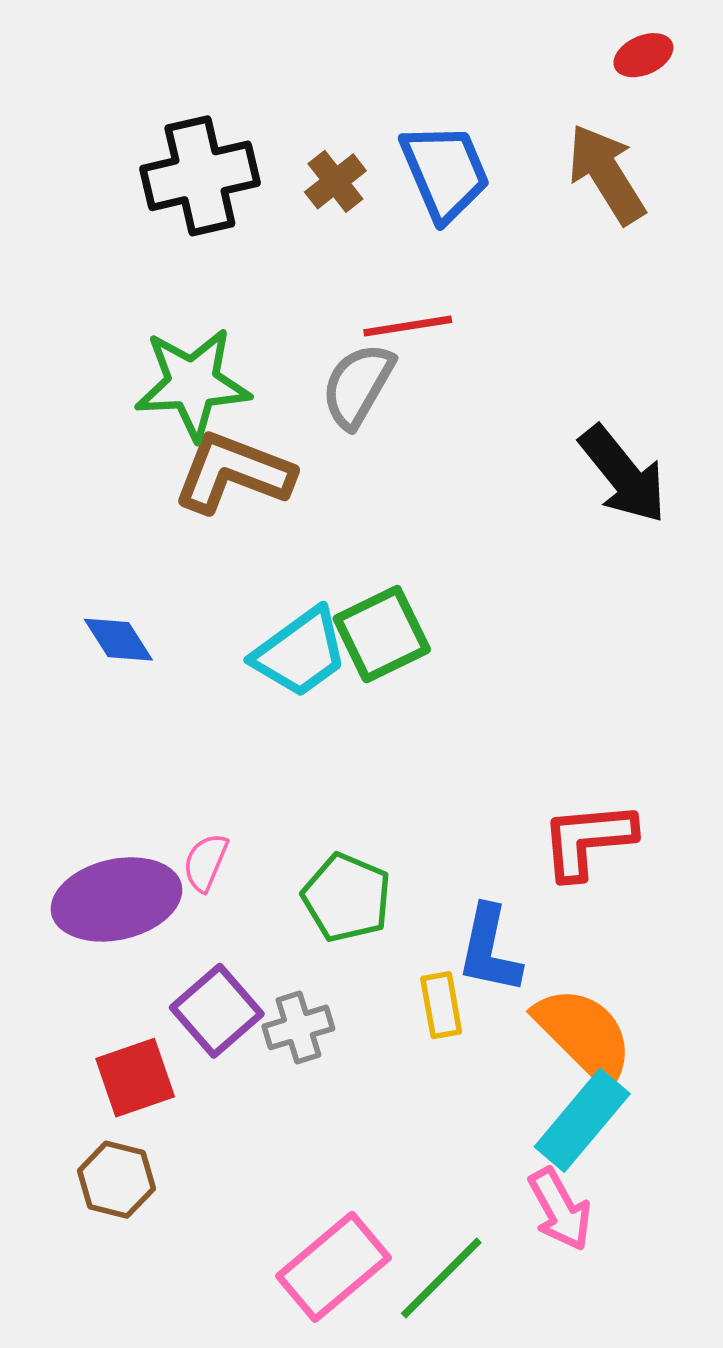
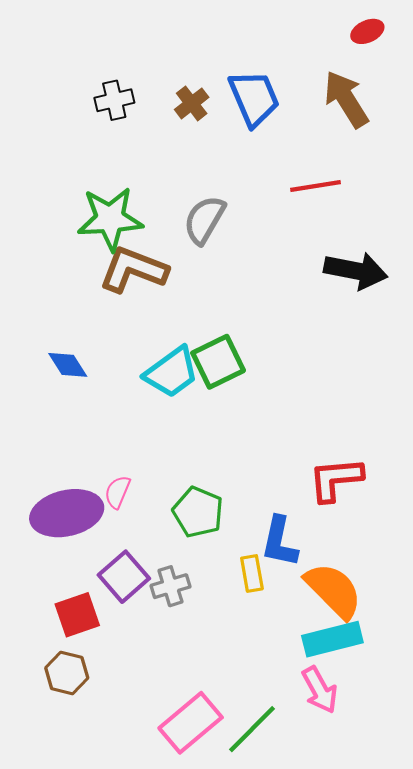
black cross: (200, 176) -> (114, 100), size x0.6
red line: (408, 326) -> (315, 186), moved
black arrow: (623, 475) -> (356, 271), turned -40
cyan rectangle: (582, 1120) -> (332, 639), turned 36

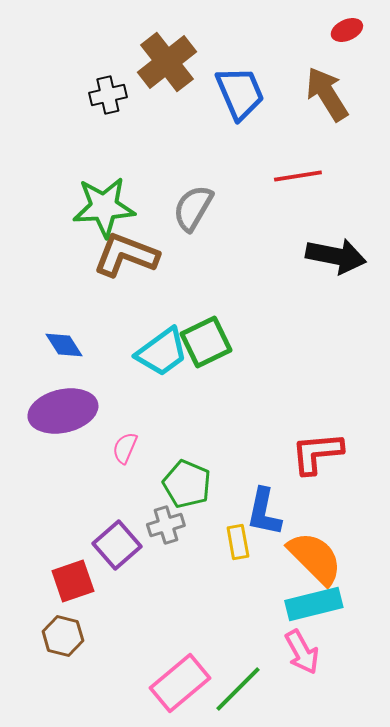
brown cross: (192, 103) -> (167, 62), moved, size x1.8
pink semicircle: (118, 492) -> (125, 448), moved
purple ellipse: (67, 513) -> (63, 411), moved
gray cross: (170, 586) -> (166, 525), moved

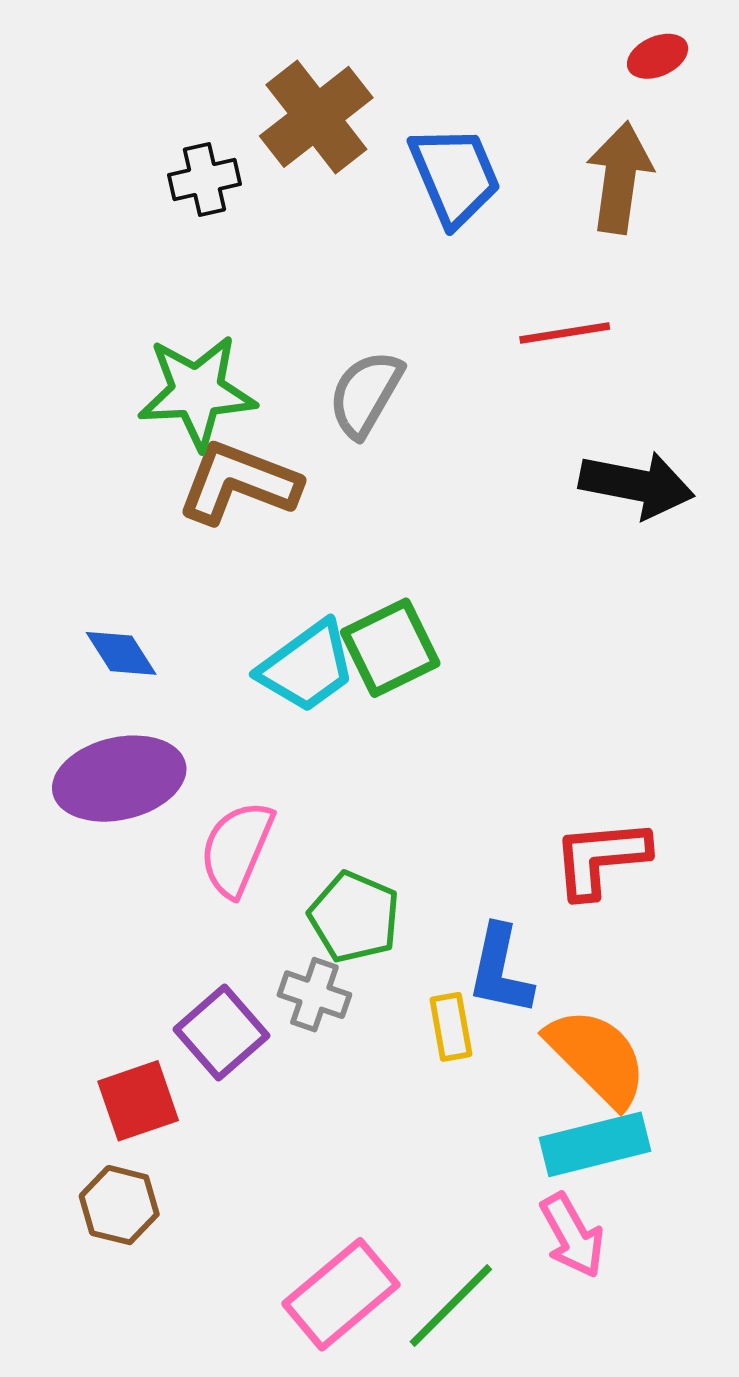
brown arrow: (327, 94) -> (620, 178), turned 40
pink semicircle: (125, 448) -> (237, 849), size x1.6
gray cross: (166, 525) -> (314, 995), turned 36

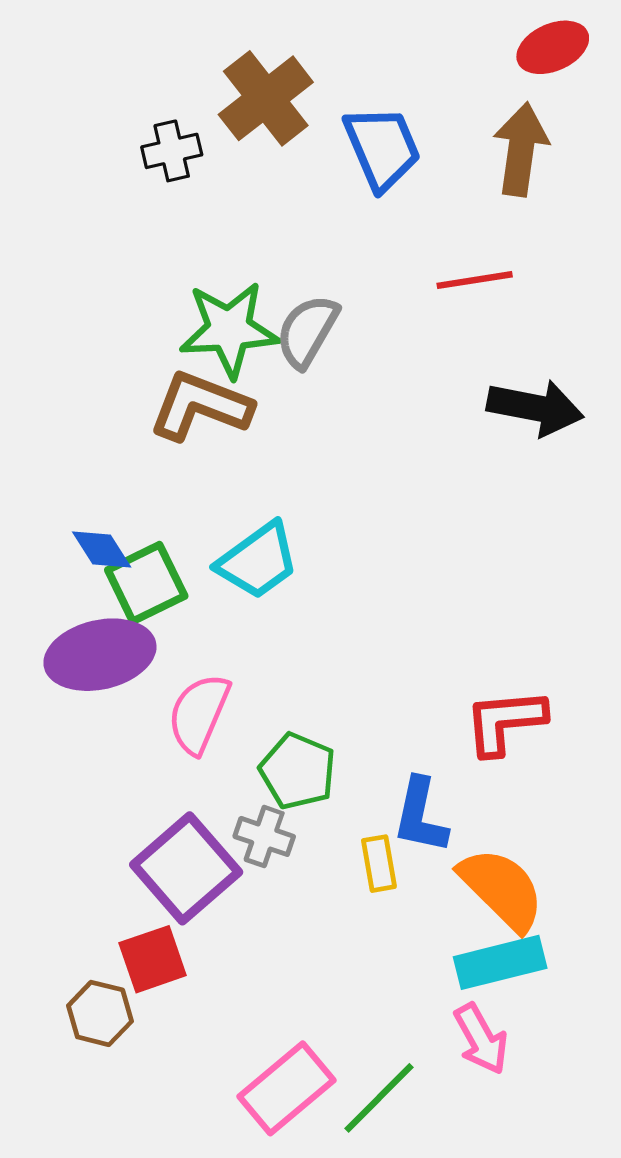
red ellipse: (658, 56) -> (553, 47), size x1.4
green star: (197, 392) -> (229, 330), moved
green square: (390, 648) -> (146, 583), moved
purple square: (222, 1033) -> (186, 868), size x1.4
red square: (138, 1101) -> (153, 959), moved

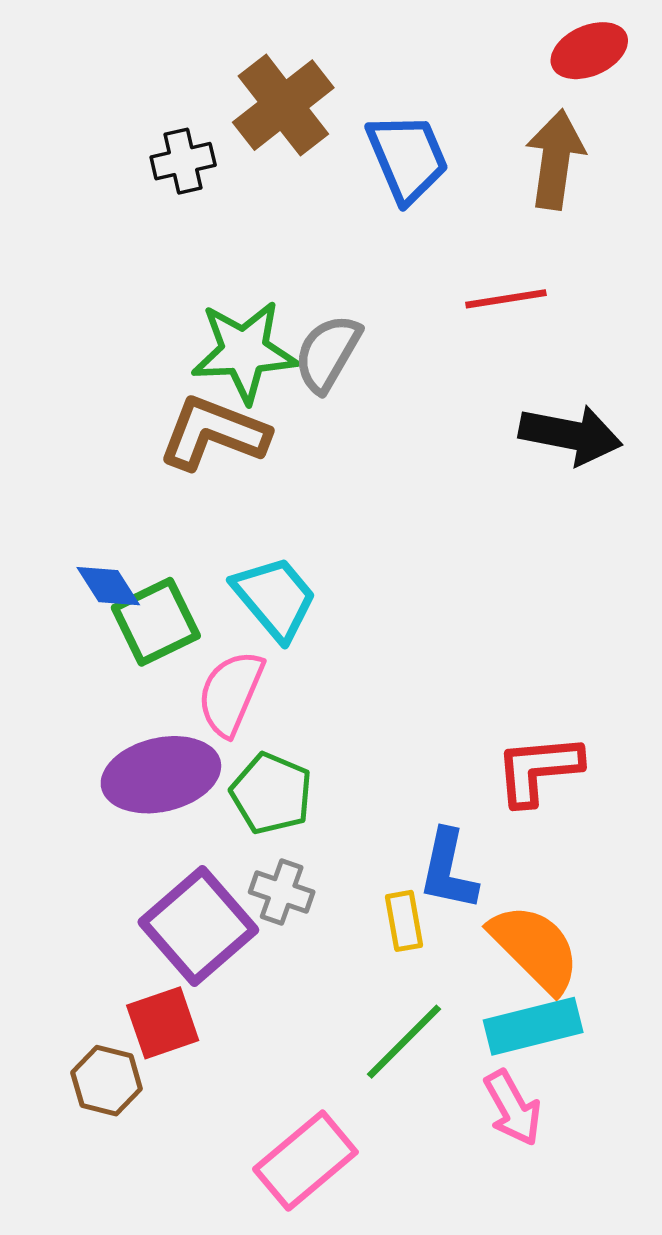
cyan trapezoid: (258, 561) -> (275, 598), turned -94
purple ellipse: (100, 655) -> (161, 775), moved
pink semicircle: (199, 714) -> (231, 693), moved
green pentagon: (298, 771) -> (271, 793), moved
green line: (379, 1098) -> (404, 1042), moved

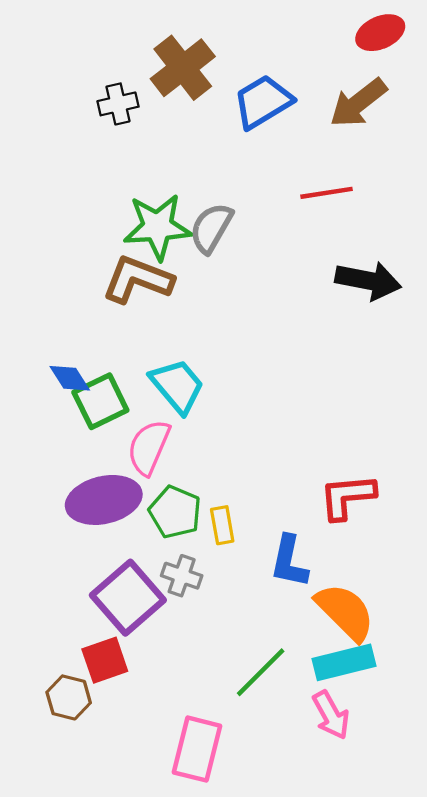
blue trapezoid: (407, 158) -> (263, 102), turned -98
brown arrow: (555, 159) -> (358, 103), turned -136
yellow rectangle: (404, 921) -> (222, 525), moved
pink rectangle: (305, 1161) -> (197, 749), turned -36

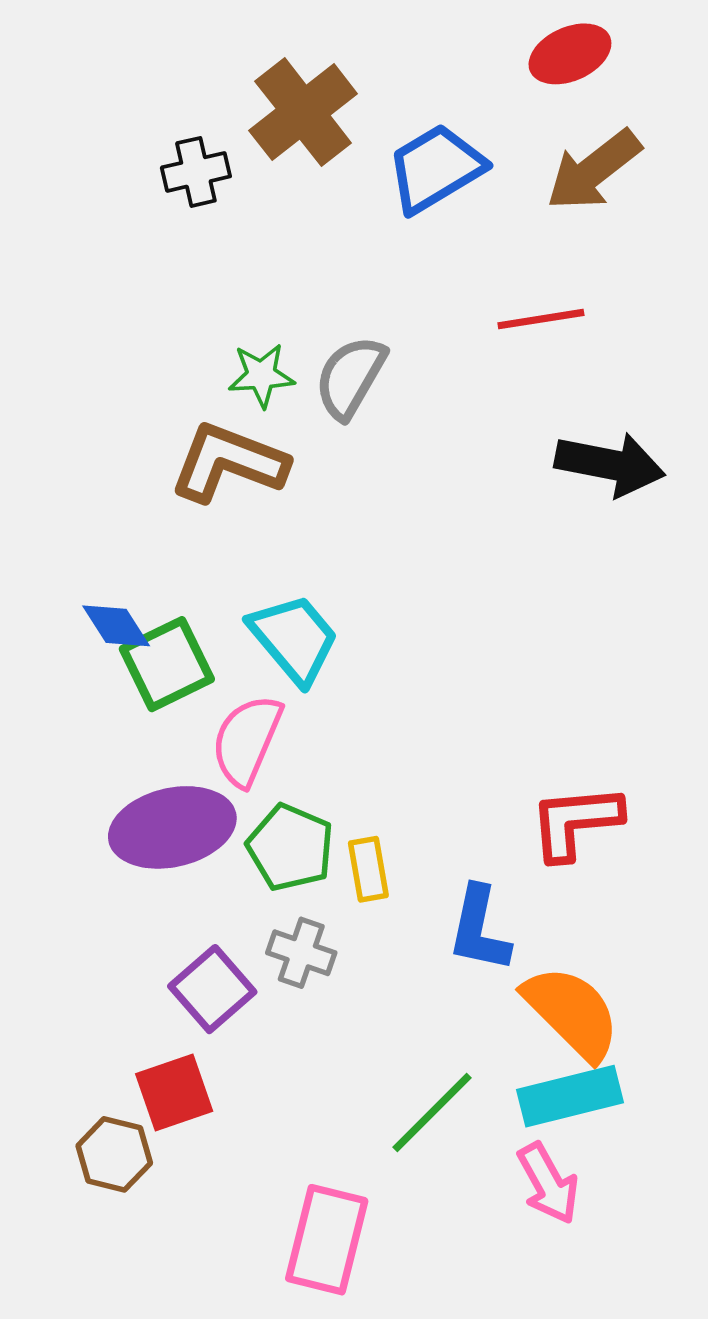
red ellipse: (380, 33) -> (570, 54), moved
green star: (157, 227) -> (261, 375), size x0.6
purple square: (128, 598) -> (212, 989), size x0.7

